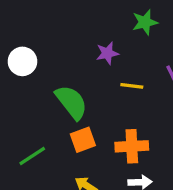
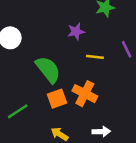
orange cross: (132, 146) -> (85, 94), moved, turned 30

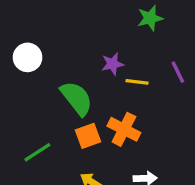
purple star: (76, 32) -> (113, 64), moved

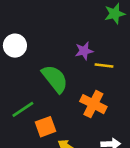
orange square: (88, 136) -> (46, 127), moved
green line: (37, 152) -> (23, 109), moved

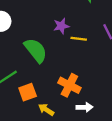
orange cross: (93, 104) -> (69, 85), moved

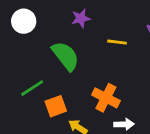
purple star: (61, 26) -> (81, 18), moved

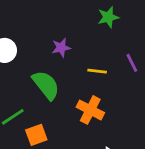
orange cross: (106, 98) -> (90, 110), moved

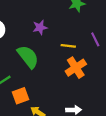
orange cross: (90, 110) -> (76, 68), moved, turned 30

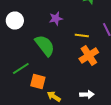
orange square: (20, 96) -> (38, 82), turned 35

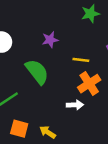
orange square: (38, 82) -> (19, 129), moved
white arrow: (87, 94) -> (75, 105), moved

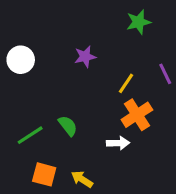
yellow line: (81, 60) -> (126, 83), turned -63
green semicircle: (37, 72) -> (68, 126), moved, size x0.6

